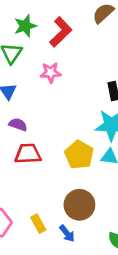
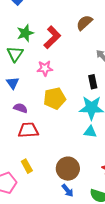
yellow pentagon: (79, 155) -> (55, 98), moved, turned 30
yellow rectangle: (38, 224) -> (27, 166), moved
blue arrow: (67, 233) -> (68, 191), moved

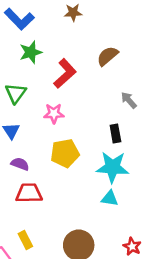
green star: (25, 33) -> (31, 52), moved

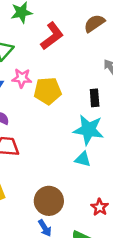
pink star: (54, 113) -> (22, 78), moved
yellow pentagon: (65, 153) -> (48, 91), moved

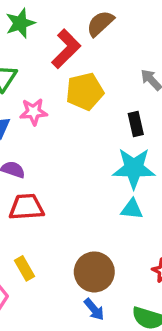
brown semicircle: (94, 23) -> (100, 23), moved
yellow pentagon: (48, 91) -> (85, 91), moved

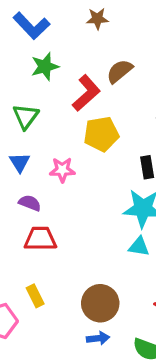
pink star: (34, 112) -> (62, 170), moved
blue arrow: (94, 309) -> (98, 338), turned -60

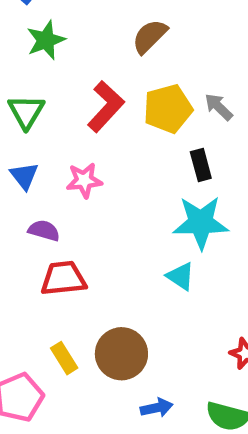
red L-shape: (86, 93) -> (106, 107), moved
yellow pentagon: (101, 134) -> (168, 109), moved
cyan triangle: (139, 247) -> (181, 276), moved, turned 30
brown circle: (100, 303) -> (121, 354), moved

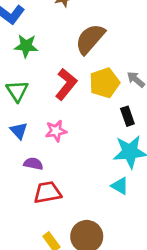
brown semicircle: (150, 36) -> (90, 39), size x1.4
green star: (46, 40) -> (26, 46), turned 30

